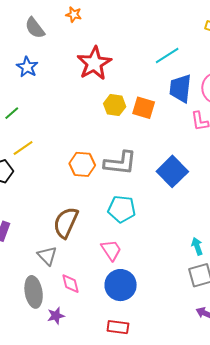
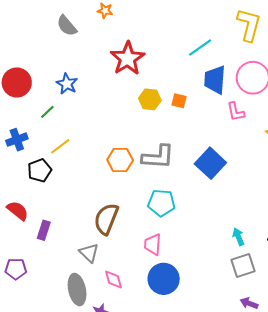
blue star: (27, 67) -> (67, 84), moved
orange square: (144, 108) -> (179, 101), size x0.7
pink trapezoid: (111, 250) -> (153, 244), turned -140

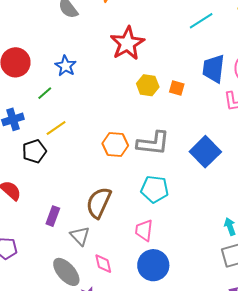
cyan line: (200, 48) -> (201, 21), moved
purple rectangle: (44, 230) -> (53, 216), moved
gray ellipse: (77, 290) -> (66, 272), turned -32

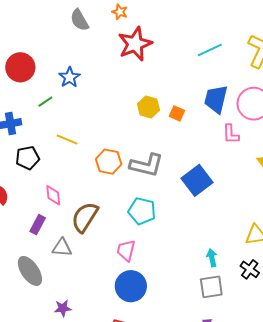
red star: (127, 43) -> (135, 44), moved
yellow line: (56, 128) -> (67, 139), moved, turned 50
gray triangle: (80, 236) -> (62, 248), turned -50
pink diamond: (103, 264) -> (53, 195), moved
gray ellipse: (66, 272) -> (30, 271), moved

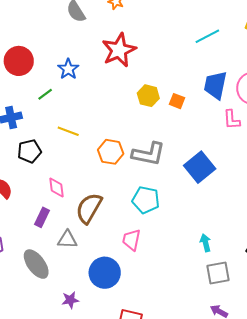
red star: (135, 44) -> (119, 50), moved
cyan arrow: (212, 258) -> (205, 243), moved
blue circle: (131, 286) -> (105, 273), moved

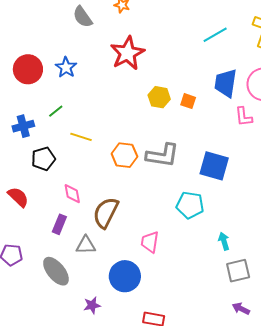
blue star: (68, 69) -> (66, 67), moved
green line: (45, 94) -> (56, 111), moved
blue square: (200, 167) -> (214, 166), turned -32
cyan pentagon: (146, 200) -> (190, 205), moved

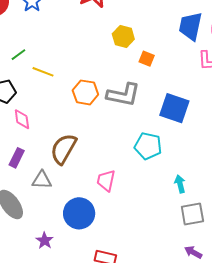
orange square: (188, 101) -> (147, 59), moved
green line: (56, 111) -> (18, 55), moved
pink diamond: (72, 194) -> (22, 119), moved
purple star: (92, 305) -> (45, 241), turned -30

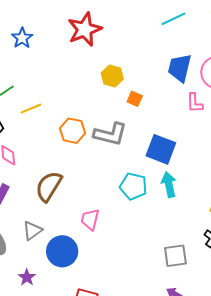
yellow line: (43, 72) -> (31, 109), turned -45
gray triangle: (42, 180) -> (32, 231), moved, turned -40
cyan arrow: (180, 184) -> (169, 184), moved, size x1.4

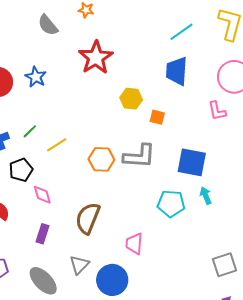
blue trapezoid: (180, 68) -> (177, 71), moved
cyan arrow: (169, 184) -> (206, 196), size x0.7

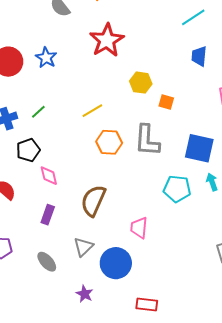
blue trapezoid: (177, 71) -> (199, 56), moved, size x0.7
yellow line: (57, 145) -> (92, 111), moved
gray L-shape: (139, 156) -> (147, 140), turned 88
gray ellipse: (43, 281) -> (47, 262), size x0.7

